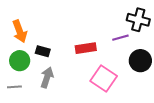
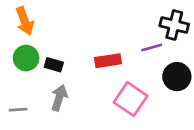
orange arrow: (20, 31) -> (25, 21), moved
green circle: (20, 61) -> (26, 58), moved

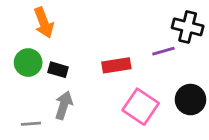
orange arrow: (25, 21) -> (44, 23), moved
black circle: (177, 77) -> (190, 100), moved
gray line: (18, 110) -> (31, 124), moved

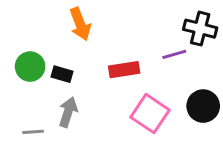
orange arrow: (44, 23) -> (80, 24), moved

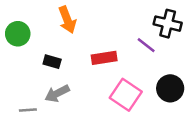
purple line: (174, 54) -> (146, 45), turned 54
green circle: (30, 67) -> (18, 34), moved
gray arrow: (68, 112) -> (57, 93), turned -135

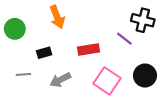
black rectangle: (52, 62) -> (44, 53), turned -32
gray arrow: (57, 93) -> (60, 80), moved
gray line: (28, 110) -> (23, 74), moved

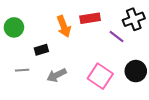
orange arrow: (57, 17) -> (64, 26), moved
black cross: (143, 20) -> (134, 19), turned -35
red rectangle: (89, 49) -> (90, 18), moved

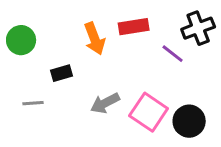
black circle: (136, 71) -> (189, 121), moved
gray arrow: (57, 75) -> (105, 103), moved

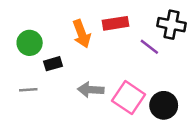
black cross: (198, 28) -> (172, 25), turned 32
green circle: (21, 40) -> (30, 43), moved
gray arrow: (105, 103) -> (91, 90), turned 30

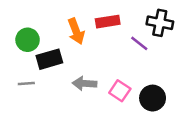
black rectangle: (53, 64) -> (49, 59), size x1.5
pink square: (129, 98) -> (120, 91), size x0.7

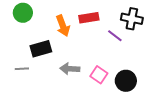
green circle: (28, 40) -> (23, 13), moved

